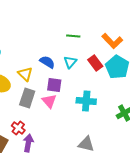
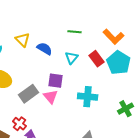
blue semicircle: (47, 62) -> (45, 49), moved
yellow triangle: (25, 74) -> (23, 40), moved
gray rectangle: (27, 98) -> (29, 94), turned 36

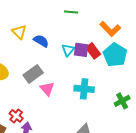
green line: (75, 32) -> (71, 12), moved
purple square: (56, 81) -> (81, 50), moved
gray rectangle: (29, 94) -> (33, 74), moved

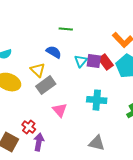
green line: (71, 12) -> (66, 29), moved
yellow triangle: (19, 32) -> (38, 70), moved
pink triangle: (47, 89) -> (60, 110), moved

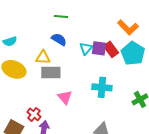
green line: (66, 29) -> (61, 16), moved
yellow triangle: (38, 70) -> (43, 57), turned -42
gray rectangle: (46, 85) -> (51, 72), turned 36

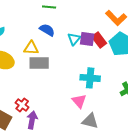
pink triangle: (65, 97) -> (79, 101), moved

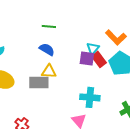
cyan triangle: (74, 39) -> (93, 48), moved
yellow triangle: (31, 48) -> (49, 71), moved

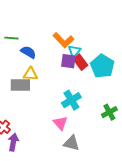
green line: (49, 26) -> (11, 38), moved
orange L-shape: (116, 37) -> (63, 40), moved
cyan cross: (90, 97) -> (71, 100), turned -36

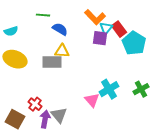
red rectangle: (80, 62) -> (119, 29), moved
cyan cross: (71, 100) -> (109, 89), moved
gray triangle: (71, 143) -> (59, 115), moved, turned 36

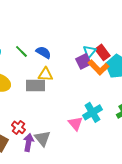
green line: (43, 15) -> (21, 51), moved, turned 40
orange L-shape: (95, 17) -> (98, 67), moved
purple square: (100, 38) -> (83, 61), turned -35

